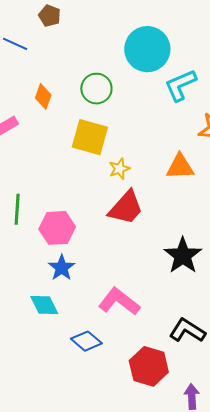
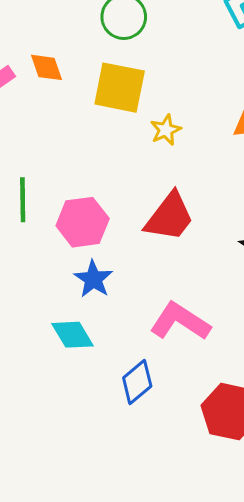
orange diamond: (43, 96) -> (47, 67), moved, turned -35
red trapezoid: (126, 208) -> (170, 217), moved
blue diamond: (86, 341) -> (137, 382), turned -76

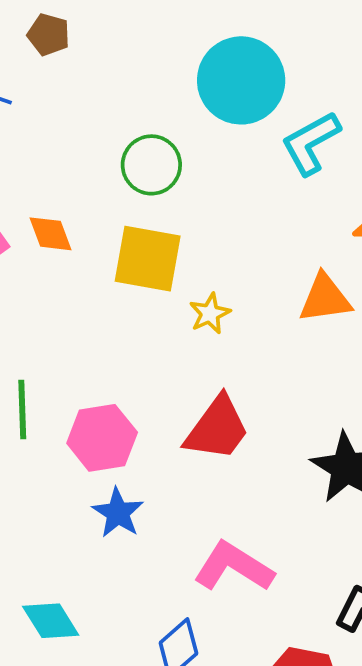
cyan diamond: (72, 335) -> (51, 621), moved

